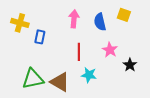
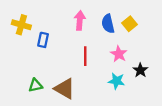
yellow square: (124, 15) -> (130, 24), moved, turned 32
cyan star: (89, 75) -> (117, 81), moved
green triangle: (33, 79) -> (35, 85), size x0.6

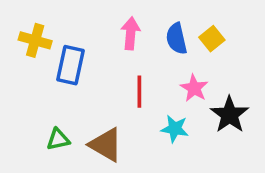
blue rectangle: (43, 40) -> (70, 65), size x1.5
black star: (140, 70) -> (229, 115), size x1.5
cyan star: (117, 81) -> (175, 129), moved

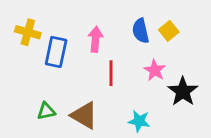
pink arrow: (131, 33) -> (95, 39), moved
cyan star: (175, 129) -> (139, 121), moved

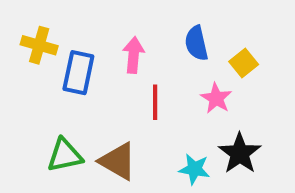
yellow square: (169, 31) -> (244, 63), moved
black star: (183, 91) -> (240, 153), moved
green triangle: (46, 111) -> (65, 155), size x1.4

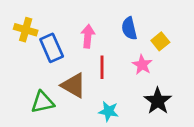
blue rectangle: (78, 73) -> (52, 48), turned -36
brown triangle: (118, 161) -> (74, 85), moved
cyan star: (194, 169) -> (109, 111), moved

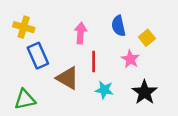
blue rectangle: (52, 48) -> (38, 56), moved
green triangle: (42, 102) -> (25, 99), moved
cyan star: (109, 111) -> (104, 90), moved

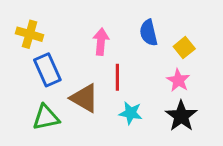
pink star: (130, 59) -> (178, 80), moved
green triangle: (25, 99) -> (46, 117), moved

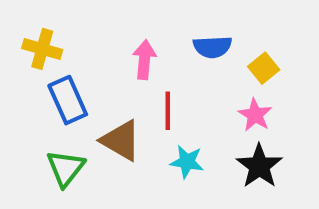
blue semicircle: (149, 33) -> (212, 47), turned -80
green triangle: (46, 117) -> (66, 168), turned -40

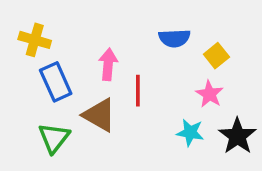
pink arrow: (144, 60) -> (108, 64), moved
cyan star: (187, 162) -> (190, 133), moved
black star: (259, 166) -> (237, 136), moved

